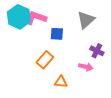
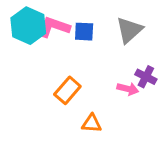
blue square: (57, 34) -> (84, 32), moved
pink arrow: (86, 67) -> (128, 89), moved

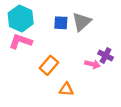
pink L-shape: (54, 27) -> (21, 41), moved
gray triangle: (129, 30) -> (82, 22), moved

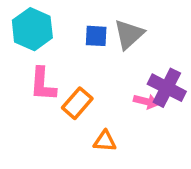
pink L-shape: (21, 41) -> (43, 84), moved, turned -105
purple cross: (106, 56) -> (167, 88), size x1.5

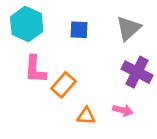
gray triangle: (129, 34) -> (129, 28), moved
pink arrow: (146, 101) -> (123, 110), moved

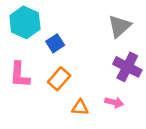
blue square: (79, 30) -> (55, 43), moved, turned -36
pink L-shape: (35, 69) -> (20, 75), moved

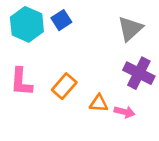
blue square: (55, 43) -> (61, 20), moved
orange triangle: (80, 108) -> (99, 103), moved

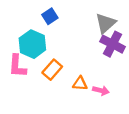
cyan hexagon: (27, 24) -> (32, 44), moved
purple cross: (139, 73) -> (112, 44), moved

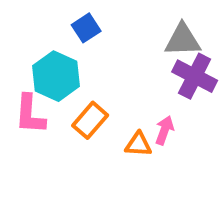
gray triangle: (106, 23) -> (183, 40), turned 40
pink arrow: (101, 90) -> (164, 130), moved, turned -84

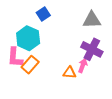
purple cross: (195, 76) -> (92, 49), moved
orange rectangle: (90, 120) -> (30, 65), moved

